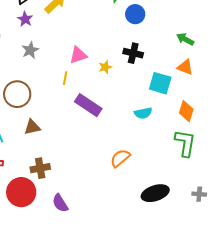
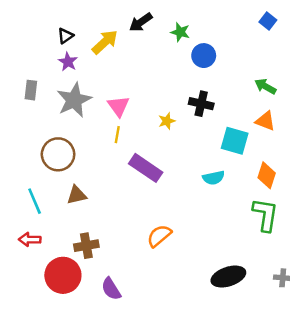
gray star: (30, 50) -> (74, 100), size x1.6
pink triangle: (78, 55) -> (119, 106), moved, turned -48
orange semicircle: (120, 158) -> (159, 236), moved

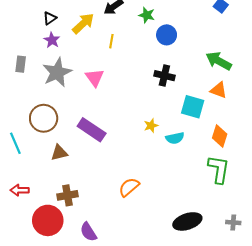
green arrow: (265, 86) -> (219, 61), size x1.4
yellow star: (167, 121) -> (151, 126), moved
yellow line: (117, 135) -> (111, 41), moved
purple rectangle: (146, 168) -> (92, 130), moved
cyan line: (35, 201) -> (15, 143), moved

